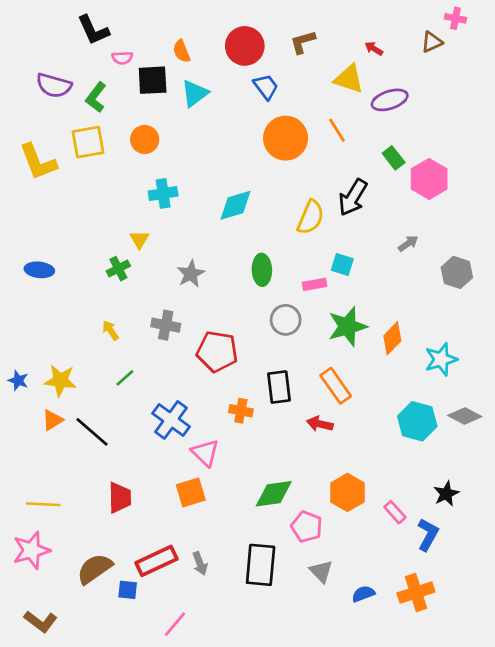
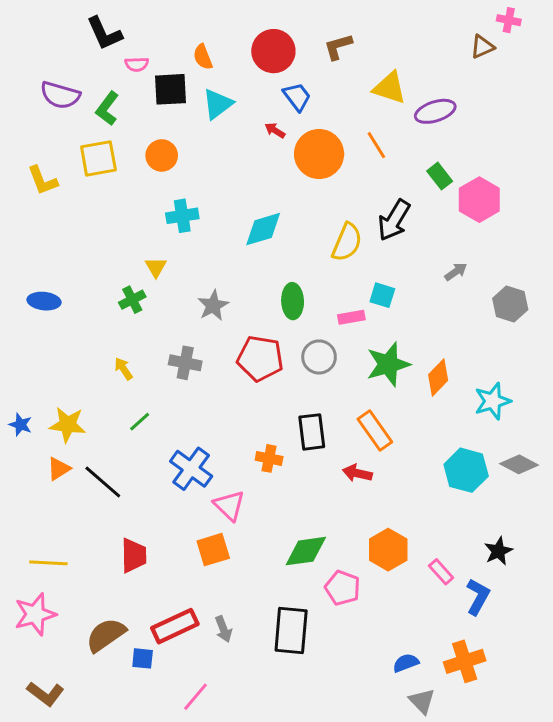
red arrow: (374, 49) -> (275, 130), moved
yellow L-shape: (38, 162) -> (43, 180), size x0.7
red pentagon: (217, 351) -> (260, 358), moved
gray triangle: (321, 571) -> (422, 701), moved

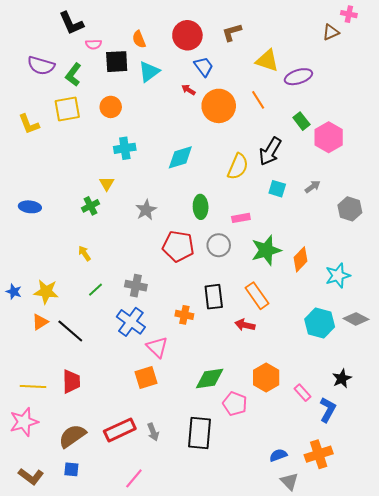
cyan square: (382, 295) -> (277, 189), moved
gray cross: (185, 363) -> (136, 286), moved
red trapezoid: (134, 556) -> (71, 381), moved
blue square: (143, 658) -> (71, 469), moved

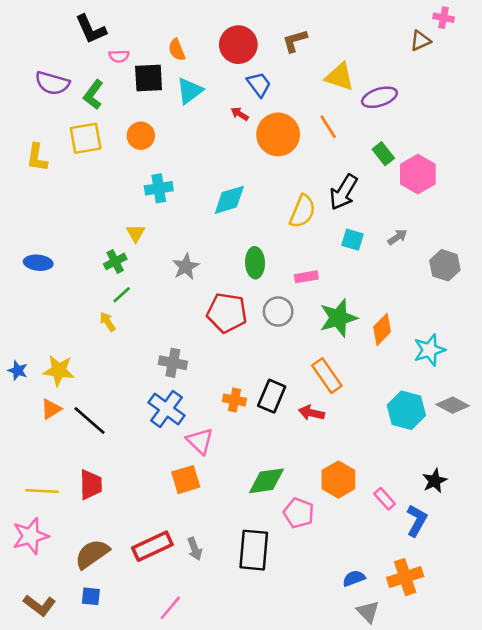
yellow L-shape: (29, 124) -> (37, 158), turned 30
green line: (96, 290) -> (122, 295), moved
black rectangle: (214, 297) -> (272, 396), moved, turned 30

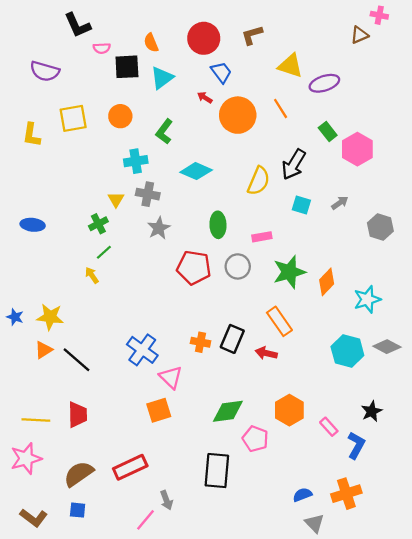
green L-shape: (93, 95) -> (164, 132), moved
cyan diamond: (229, 200) -> (196, 171), turned 40
gray cross: (173, 363) -> (148, 194), moved
gray arrow: (195, 549) -> (166, 500), moved

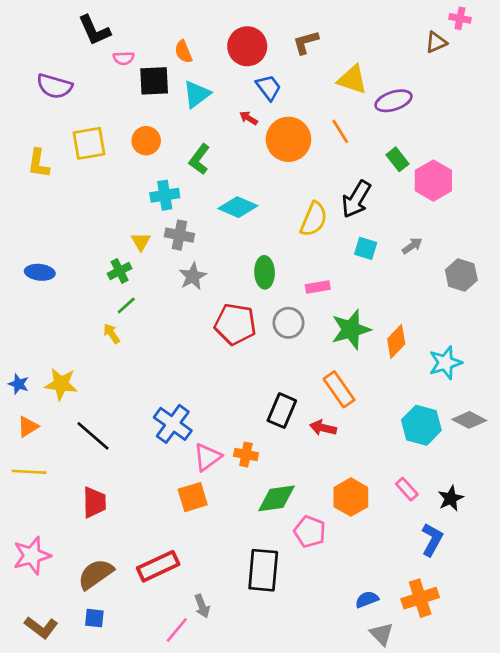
orange cross: (200, 342) -> (246, 454), moved
orange triangle: (44, 350) -> (28, 427), moved
pink triangle: (171, 377) -> (207, 457), turned 40
yellow line: (36, 420) -> (29, 472), moved
pink rectangle: (329, 427) -> (407, 489), moved

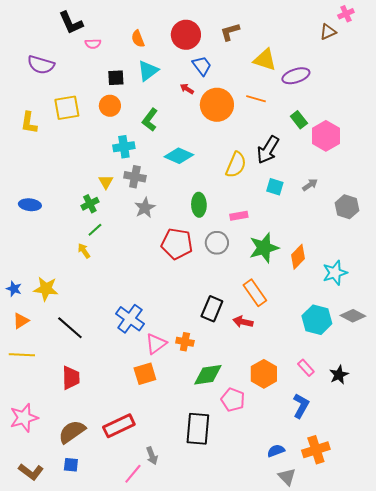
pink cross: (460, 18) -> (346, 14), turned -35
black square: (154, 81) -> (116, 78), moved, size x0.7
orange line: (340, 131) -> (256, 99), turned -42
blue L-shape: (432, 540) -> (301, 406), moved

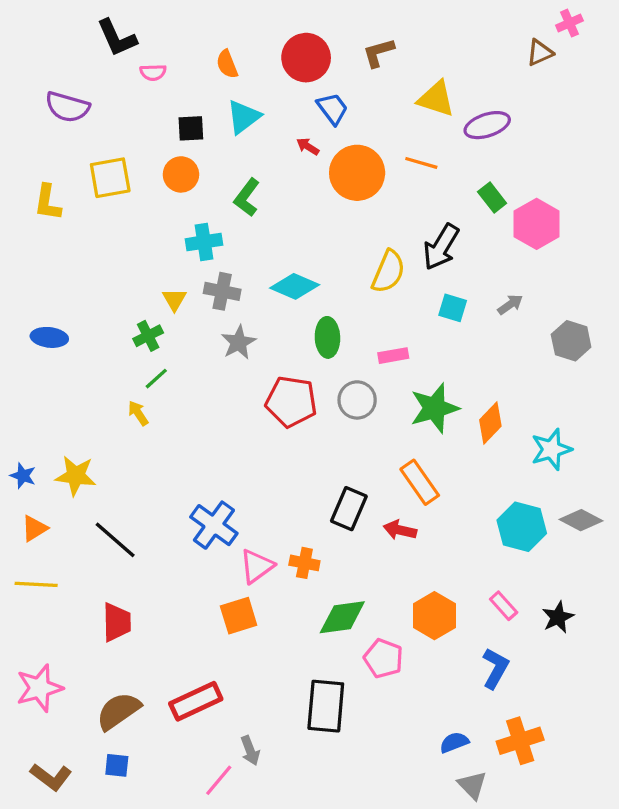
cyan diamond: (179, 156) -> (295, 286), moved

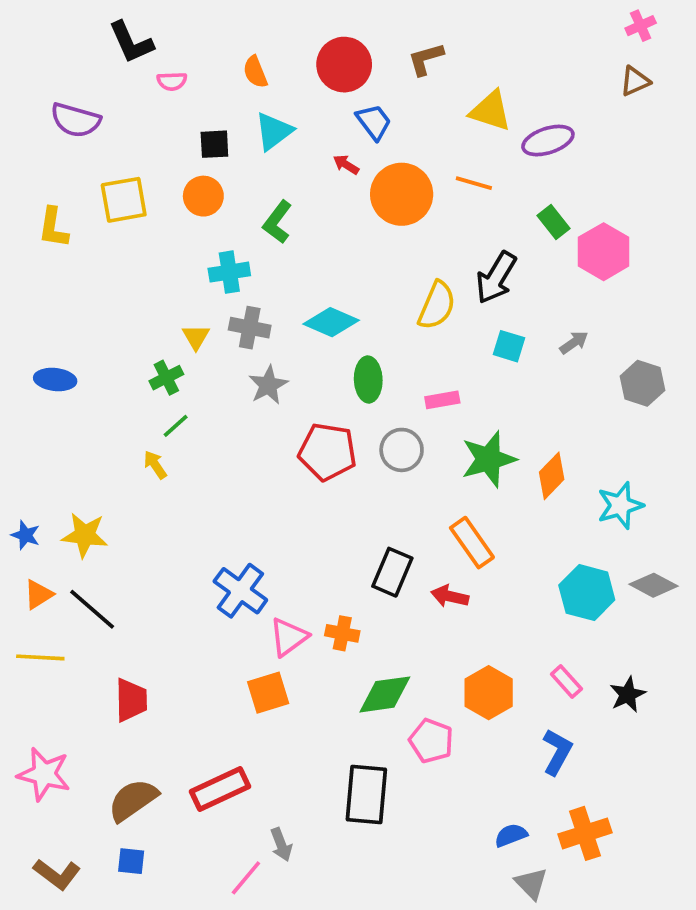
brown triangle: (540, 53) -> (635, 81), moved
black line: (115, 540) -> (92, 609), moved
pink star: (39, 688) -> (44, 774), turned 30

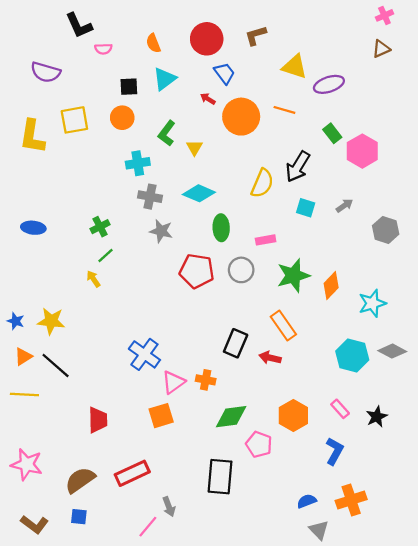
yellow L-shape: (53, 228) -> (32, 137), size x1.4
yellow triangle: (196, 337) -> (194, 148), moved
gray star: (268, 385) -> (161, 231), turned -30
red trapezoid: (131, 700) -> (98, 420), moved

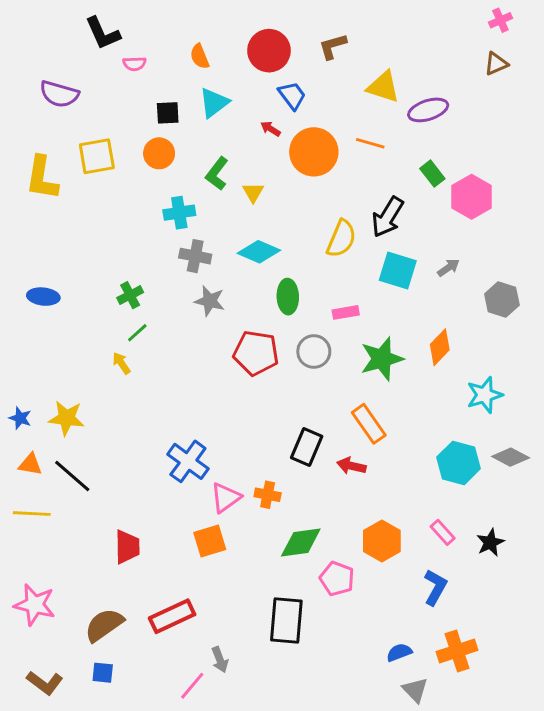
cyan square: (306, 208) -> (398, 271), size x1.5
orange diamond: (331, 286) -> (440, 347), moved
orange triangle: (23, 357) -> (30, 464), turned 42

